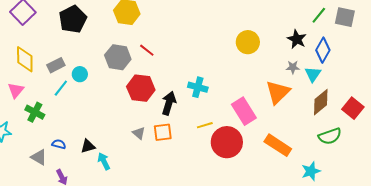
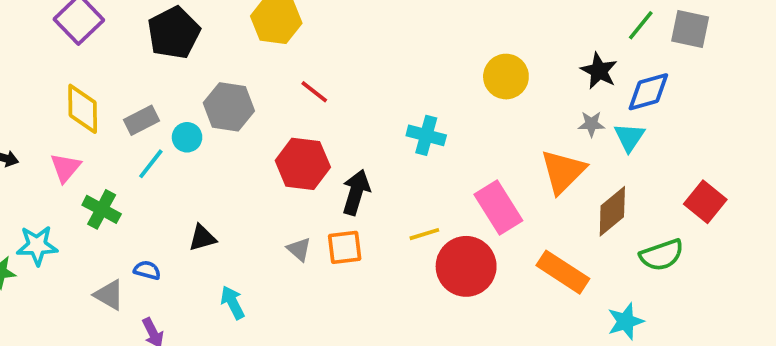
blue diamond: (323, 50) -> (648, 92), turned 45
gray hexagon: (118, 57) -> (229, 107), moved
cyan cross: (198, 87) -> (426, 135), moved
brown diamond: (321, 102) -> (612, 211), moved
black triangle: (88, 146) -> (202, 238), moved

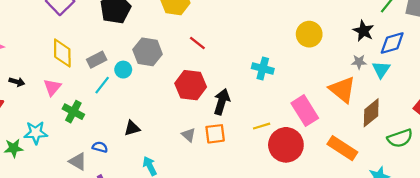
orange triangle: (563, 171) -> (342, 90), turned -36

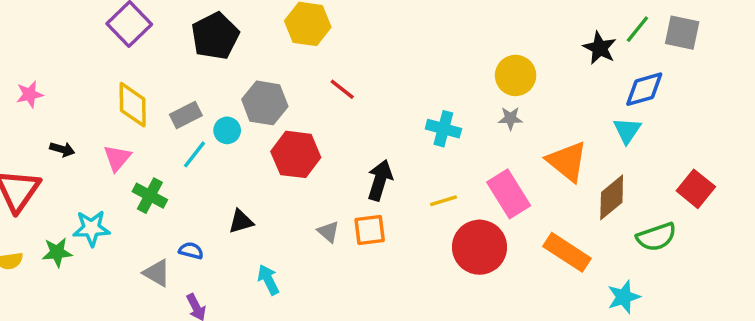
black star: (363, 31) -> (600, 48), moved
gray star: (359, 62) -> (510, 118), moved
red hexagon: (191, 85) -> (296, 154), moved
yellow line: (262, 126) -> (443, 201), moved

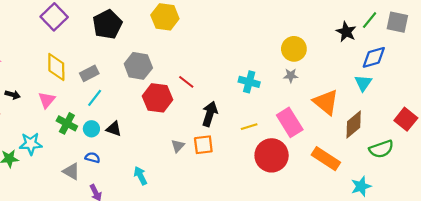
red line: (342, 89) -> (186, 82), moved
cyan circle: (227, 130) -> (91, 129), moved
black triangle: (241, 221) -> (114, 129), moved, turned 35
gray triangle: (328, 232) -> (178, 146), turned 32

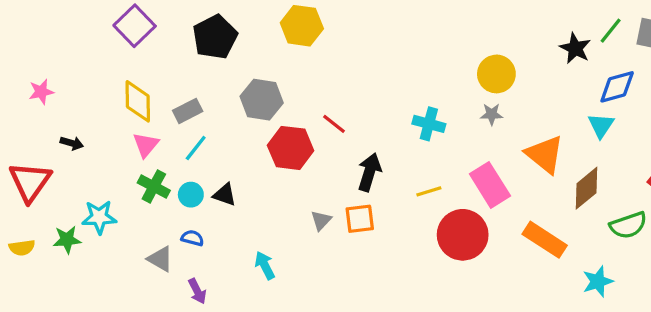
pink triangle: (47, 100) -> (146, 145), moved

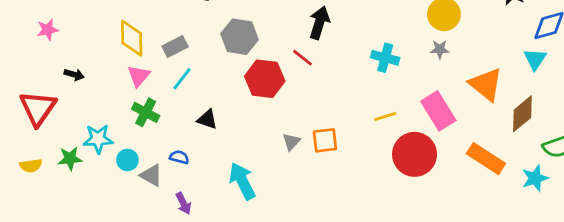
black arrow: (369, 172) -> (319, 23), moved
cyan circle: (191, 195) -> (127, 160), moved
cyan arrow: (265, 265) -> (242, 181), size x1.5
cyan star: (598, 281) -> (535, 178), moved

